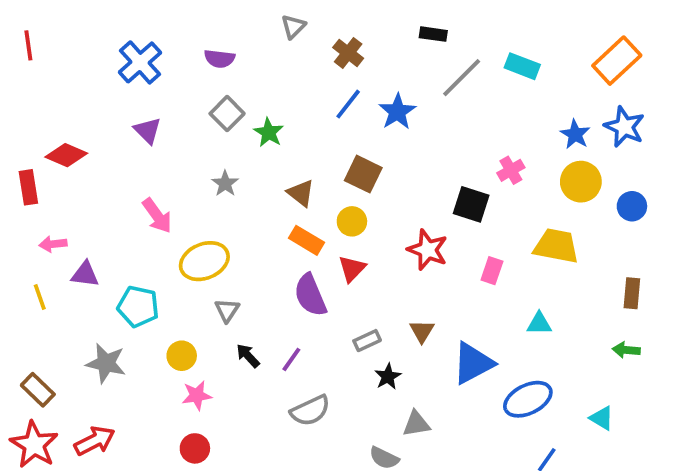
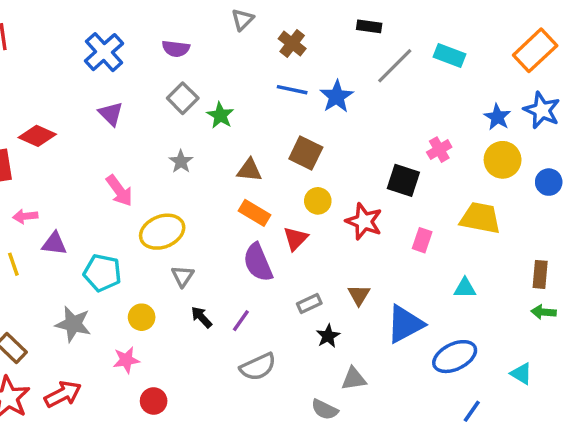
blue line: (348, 104) -> (292, 90), turned 64
brown triangle: (301, 193) -> (249, 170), turned -32
yellow circle: (352, 221) -> (318, 201), moved
brown rectangle: (632, 293) -> (540, 274), moved
pink star: (197, 395) -> (126, 360), moved

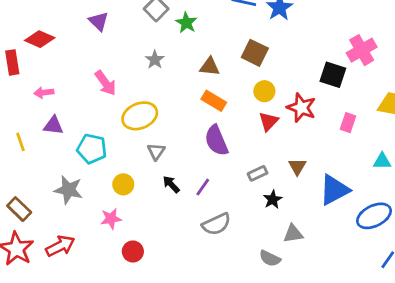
pink cross: (439, 150) -> (362, 50), size x1.5
pink arrow: (25, 216) -> (44, 93), moved
red triangle: (296, 239) -> (268, 121), moved

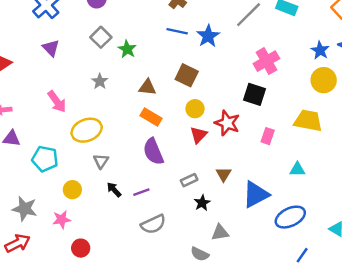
pink cross: (362, 50) -> (266, 61), moved
purple line: (203, 187) -> (141, 192), turned 35
gray star: (68, 190) -> (25, 209), moved

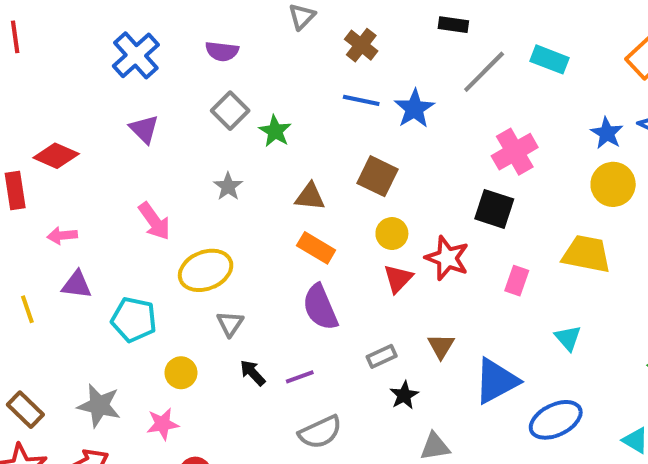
cyan triangle: (297, 169) -> (568, 338), turned 49

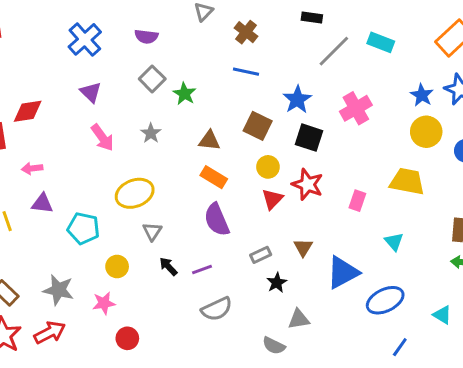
blue star: (414, 109) -> (297, 100), moved
red diamond: (56, 156) -> (28, 111), turned -32
black square: (494, 209) -> (309, 138), moved
pink arrow: (154, 221) -> (102, 138), moved

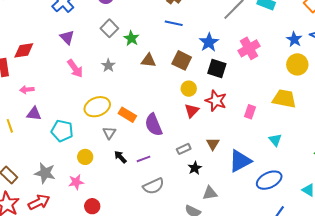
brown triangle: (209, 141) -> (149, 60), moved
orange rectangle: (214, 177) -> (127, 115), moved

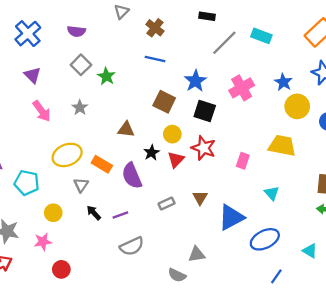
blue star: (294, 39) -> (283, 82), moved
brown triangle: (149, 60) -> (126, 130), moved
black star: (195, 168) -> (152, 153), moved

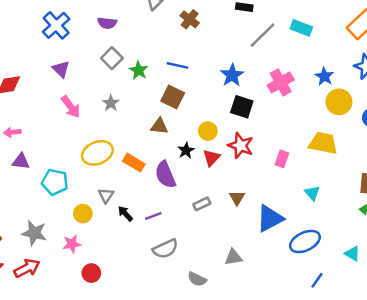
blue line: (155, 59) -> (178, 65), moved
brown square: (164, 102) -> (173, 97), moved
gray triangle: (81, 185) -> (106, 195), moved
gray semicircle: (177, 275) -> (197, 279), moved

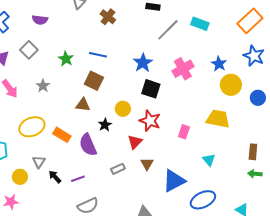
gray square: (112, 58) -> (29, 50), moved
red triangle: (211, 158) -> (135, 142), moved

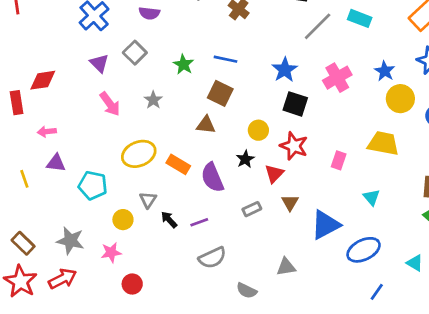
black star: (105, 125) -> (245, 159), moved

